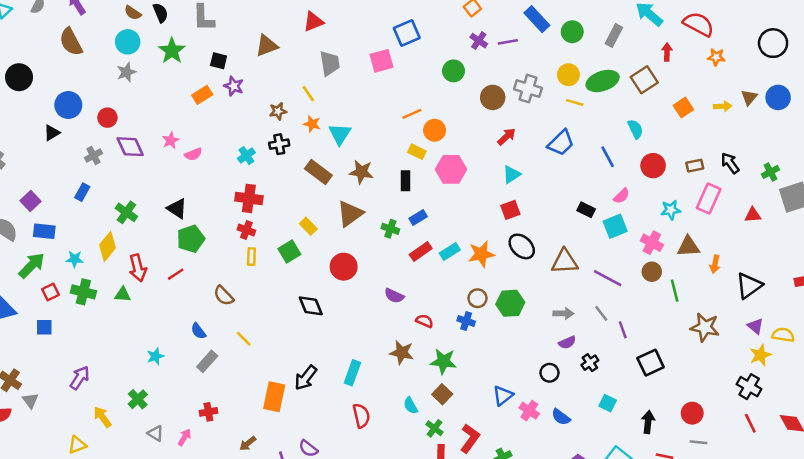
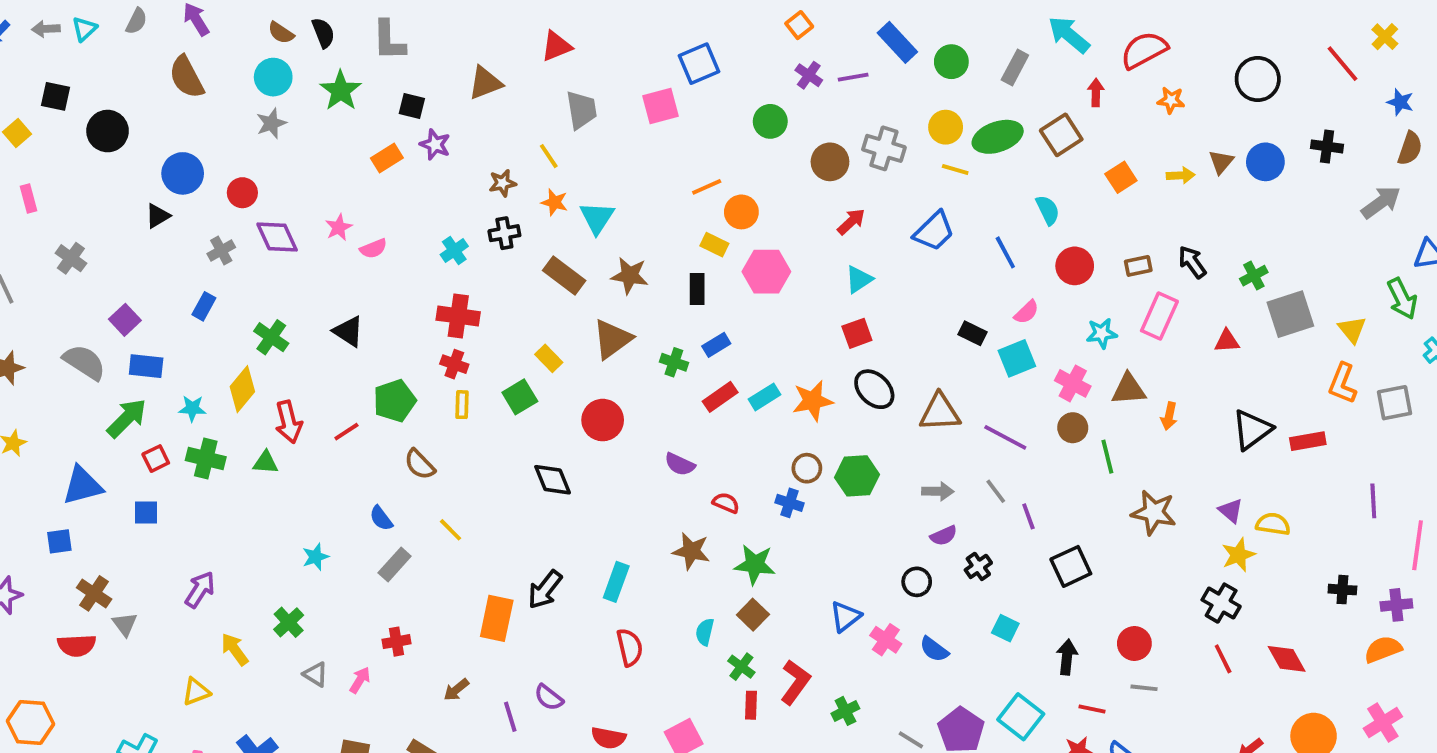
red semicircle: (699, 24) -> (1144, 50), turned -56
green pentagon: (191, 239) -> (395, 401), moved
black triangle: (749, 286) -> (1252, 430), moved
cyan semicircle: (411, 406) -> (705, 632), turned 42

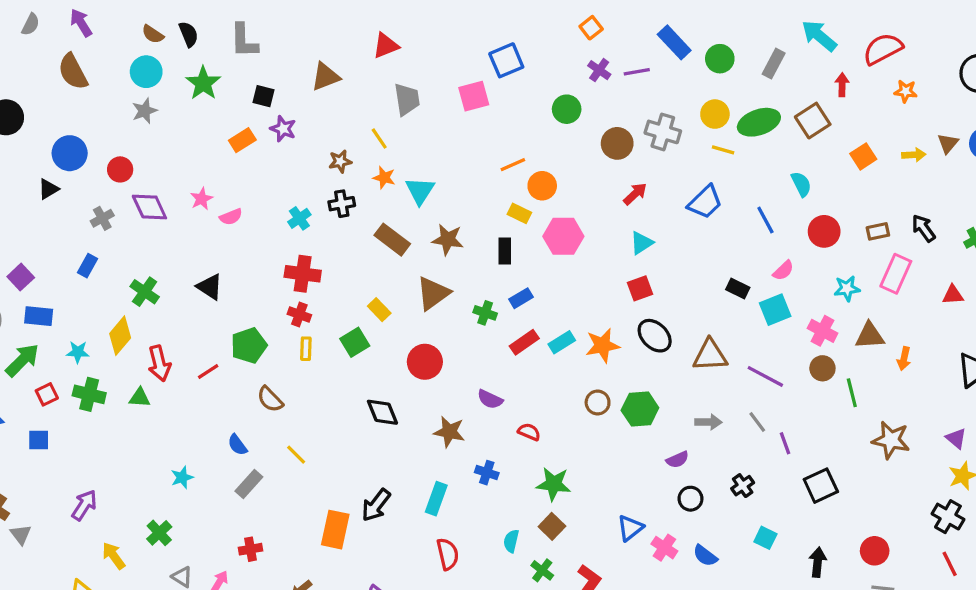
blue cross: (790, 503) -> (487, 473), moved
purple semicircle: (944, 536) -> (677, 460), moved
brown star: (691, 551) -> (449, 432), moved

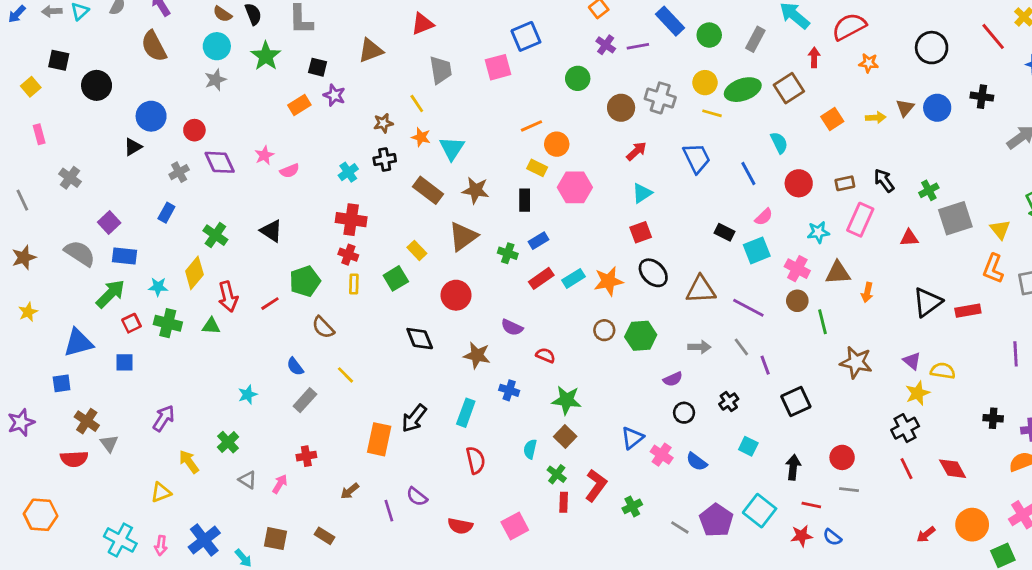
blue trapezoid: (705, 202) -> (697, 158), turned -72
black cross: (948, 517) -> (905, 428), turned 32

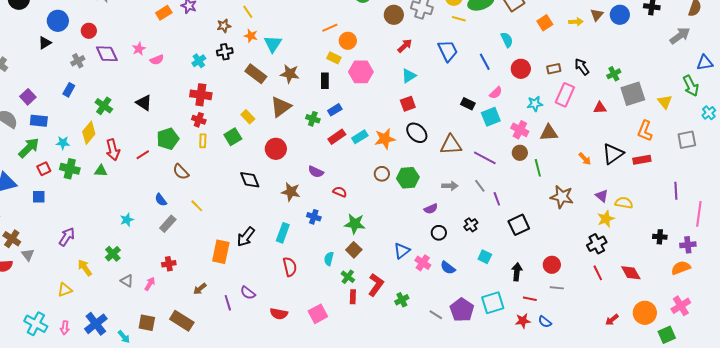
orange L-shape: (993, 269) -> (645, 131), moved
orange arrow: (867, 292) -> (585, 159), moved, turned -56
cyan square: (760, 511) -> (493, 303), turned 35
brown rectangle: (325, 536) -> (182, 321), size x1.6

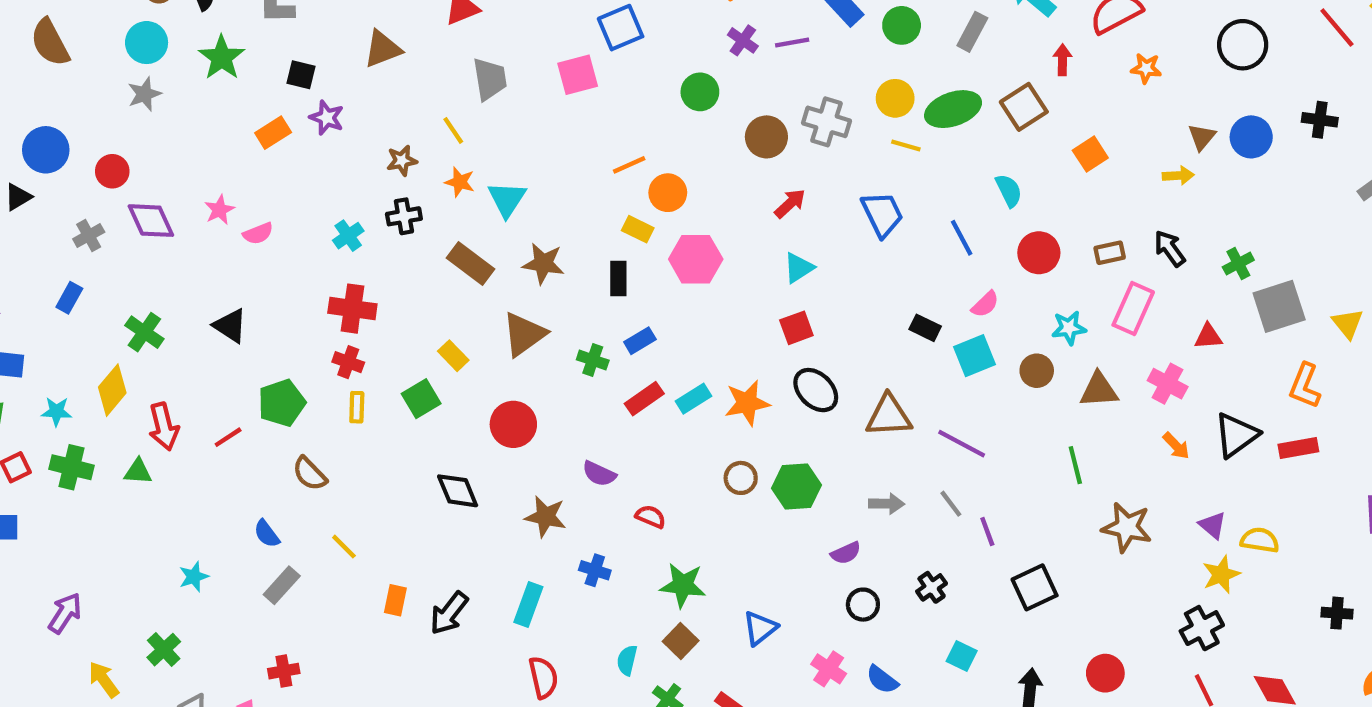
yellow arrow: (576, 22) -> (1178, 176), moved
pink cross: (520, 130) -> (1168, 384), moved
brown circle: (520, 153) -> (1037, 371), moved
blue triangle: (402, 251) -> (760, 628), moved
orange rectangle: (221, 252) -> (395, 600), moved, size x0.6

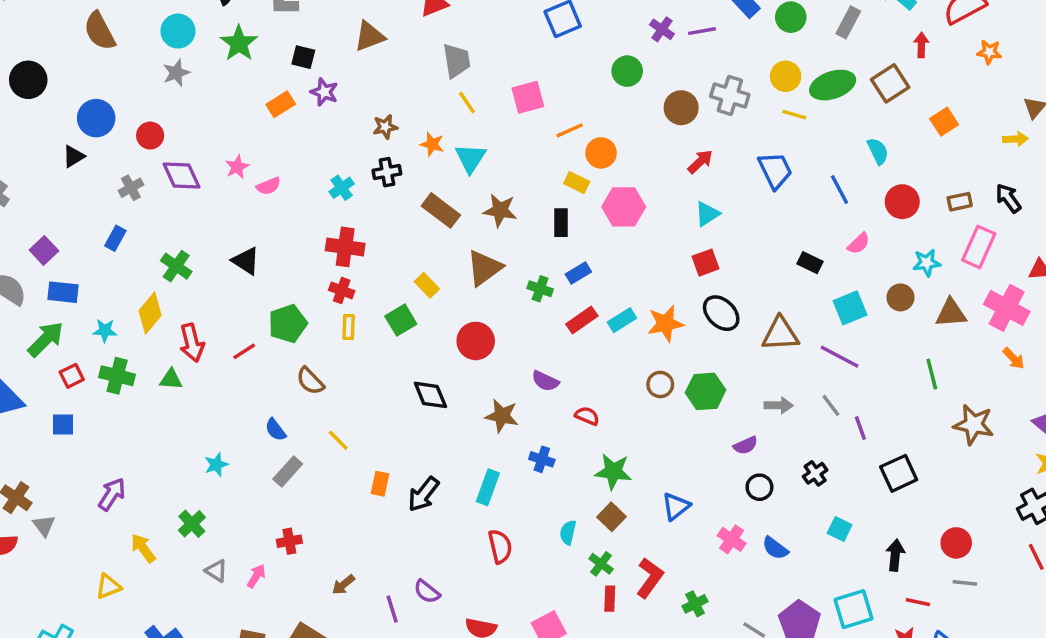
pink square: (578, 75) -> (528, 97), moved
yellow line: (453, 130) -> (467, 102), moved
cyan square: (974, 356) -> (850, 308), moved
pink cross: (1168, 384) -> (1007, 308), size x1.4

